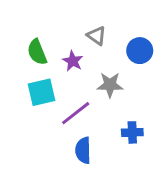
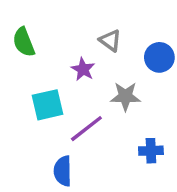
green semicircle: (37, 52) -> (24, 42), moved
blue semicircle: (83, 150) -> (63, 171), moved

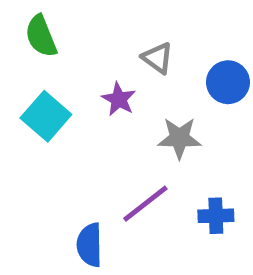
green semicircle: (24, 42) -> (41, 36), moved
cyan square: (47, 105) -> (46, 116), moved, turned -36
purple line: (86, 129) -> (145, 204), moved

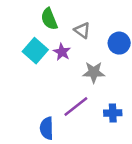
green semicircle: (41, 36) -> (49, 19), moved
cyan square: (46, 116) -> (35, 51), moved

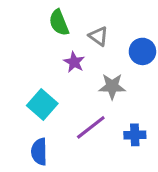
cyan square: (35, 51) -> (42, 105), moved
blue semicircle: (47, 128) -> (39, 152), moved

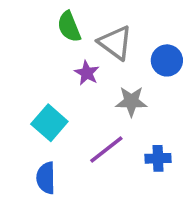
gray triangle: (98, 36) -> (115, 43), size x1.5

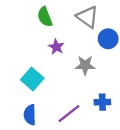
gray triangle: (115, 43) -> (87, 17), moved
purple line: (106, 149) -> (69, 114), moved

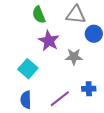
gray triangle: (87, 17) -> (76, 15), turned -30
purple star: (56, 47) -> (49, 41), size x1.5

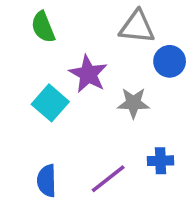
green semicircle: (39, 15) -> (43, 27), moved
cyan square: (28, 69) -> (50, 103), moved

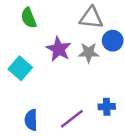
cyan square: (50, 103) -> (20, 68), moved
gray star: (133, 103) -> (89, 53), moved

